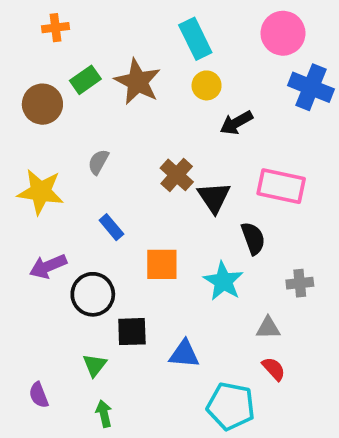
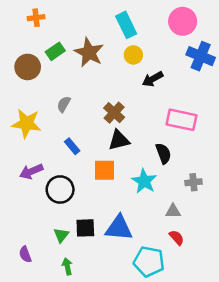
black triangle: (214, 197) -> (119, 140), moved, turned 50
black square: (132, 332) -> (85, 228), moved
blue triangle: (184, 354) -> (119, 228), size x1.4

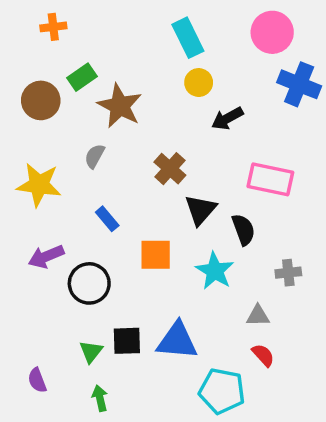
brown star: (89, 53) -> (120, 106), moved
black triangle: (119, 140) -> (200, 210), moved, turned -35

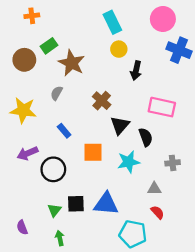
black arrow: (227, 118) -> (136, 71), turned -48
cyan star: (215, 271) -> (128, 162), turned 30

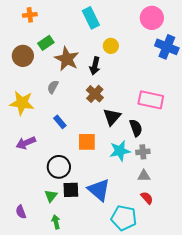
cyan rectangle: (112, 22) -> (91, 18), moved
black arrow: (136, 71) -> (95, 66), moved
gray cross: (173, 163) -> (143, 152), moved
black circle: (53, 169) -> (59, 167), moved
blue triangle: (106, 204) -> (99, 190), turned 35

